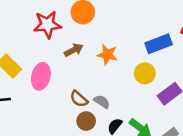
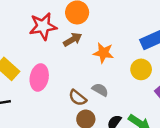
brown arrow: (74, 50) -> (73, 40), moved
gray semicircle: (102, 102) -> (100, 90), moved

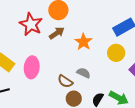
red star: (43, 26) -> (31, 24), turned -30
orange star: (103, 53) -> (83, 42), turned 30

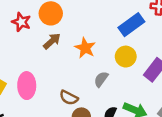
red star: (31, 24) -> (21, 22), moved, size x0.7
gray semicircle: (84, 73) -> (101, 79), moved, turned -72

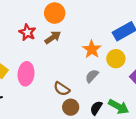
red star: (21, 22) -> (27, 32), moved
orange star: (85, 48) -> (92, 49), moved

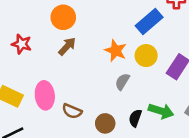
red star: (27, 32) -> (22, 44), moved
brown semicircle: (62, 89) -> (72, 111), moved

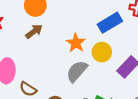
gray semicircle: (122, 82) -> (77, 71), size x1.5

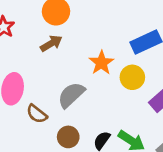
gray semicircle: (77, 71) -> (71, 95), moved

